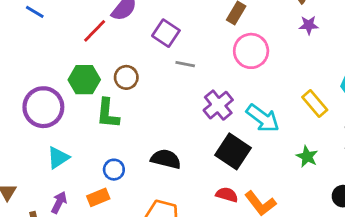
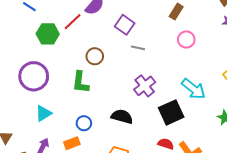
pink circle: (251, 51) -> (186, 40), size x0.7
green hexagon: (84, 80) -> (48, 34), moved
purple cross: (218, 105) -> (145, 86), moved
black square: (233, 151) -> (171, 112), turned 30

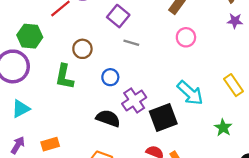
green hexagon: (48, 34) -> (30, 36), moved
purple cross: (145, 86) -> (134, 101), moved
blue circle: (84, 123) -> (110, 77), moved

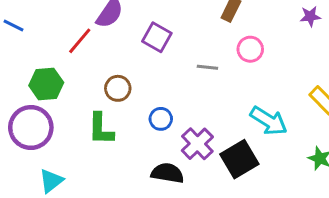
gray line: (131, 43) -> (207, 67), moved

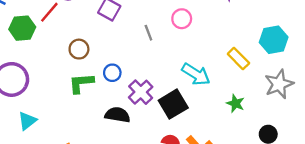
gray line: (207, 67) -> (148, 33), turned 63
green hexagon: (46, 84) -> (22, 28), moved
green L-shape: (101, 129) -> (81, 83), moved, turned 84

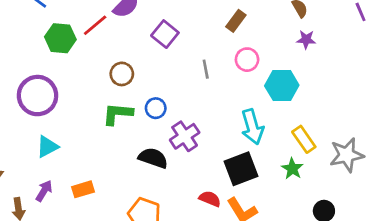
cyan hexagon: (274, 40) -> (282, 86), moved
yellow rectangle: (238, 59) -> (304, 139), moved
cyan arrow: (196, 74) -> (252, 127), turned 32
black square: (173, 104) -> (241, 169), moved

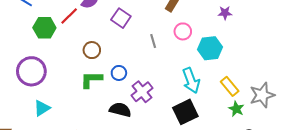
green star: (292, 169) -> (236, 109), moved

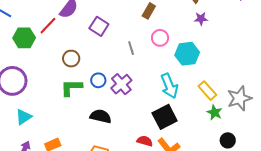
purple cross: (142, 92) -> (121, 84), moved

